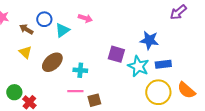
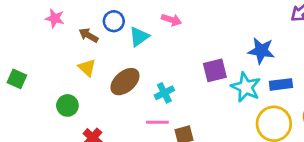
purple square: (116, 54) -> (215, 70), turned -30
cyan cross: (80, 70) -> (164, 93), turned -32
green circle: (14, 92) -> (67, 105), moved

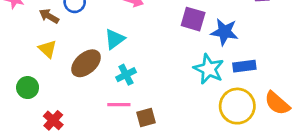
cyan triangle: (139, 37) -> (115, 39), moved
purple square: (215, 70) -> (193, 19), moved, turned 30

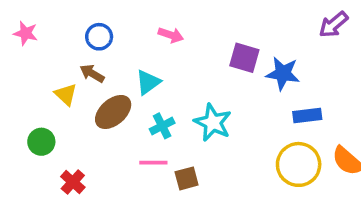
brown arrow: (49, 16) -> (92, 73), moved
cyan star: (209, 69) -> (213, 122), moved

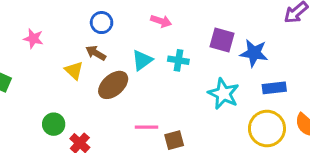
pink star: (26, 33) -> (33, 39), moved
cyan star: (213, 122) -> (223, 94), moved
cyan cross: (162, 126) -> (178, 60), moved, turned 36
green circle: (41, 142) -> (54, 124), moved

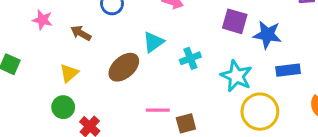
brown arrow: (96, 53) -> (81, 33), moved
cyan cross: (178, 60) -> (190, 58), moved, turned -30
yellow triangle: (74, 70) -> (69, 73), moved, turned 36
yellow circle: (267, 129) -> (260, 112), moved

